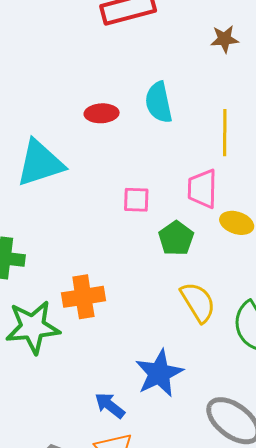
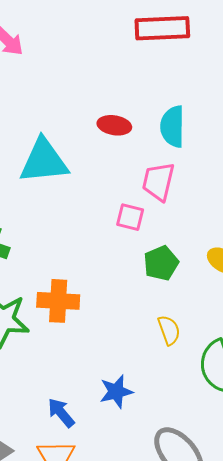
pink trapezoid: (202, 189) -> (158, 182), moved
yellow semicircle: (198, 302) -> (169, 330), size x0.7
blue star: (159, 373) -> (116, 392), size x0.7

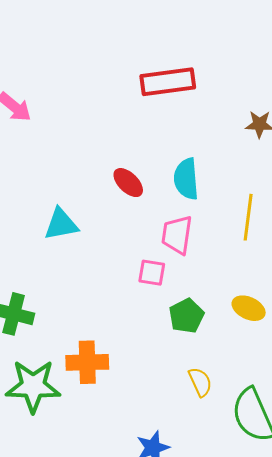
red ellipse: (114, 125) -> (128, 183), turned 40
cyan triangle: (44, 161) -> (61, 224), size x0.7

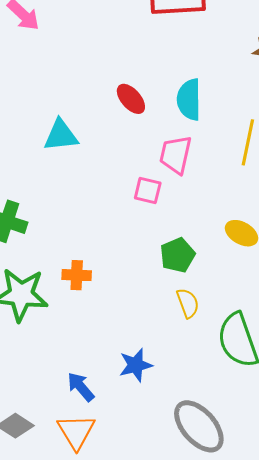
green pentagon: (187, 316) -> (178, 255), moved
orange cross: (87, 362) -> (77, 275), size x0.7

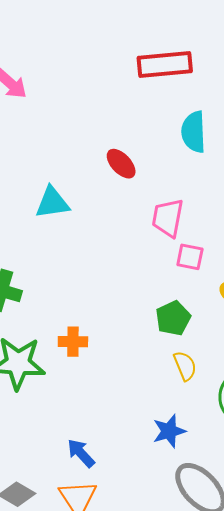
cyan semicircle: (189, 100) -> (194, 132), moved
pink square: (148, 190) -> (190, 257), moved
blue star: (136, 365) -> (169, 431), moved

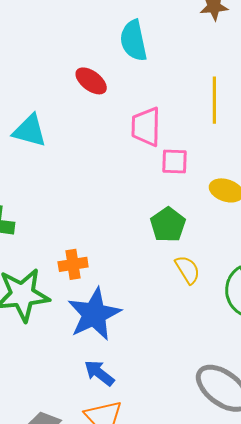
cyan semicircle: (194, 132) -> (134, 41), moved
cyan triangle: (52, 203) -> (30, 131), turned 33
blue star: (169, 431) -> (94, 314), moved, size x1.6

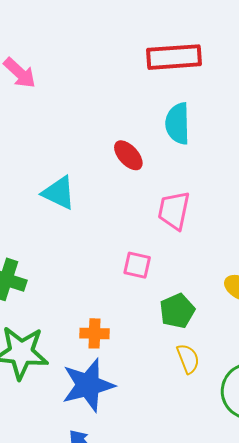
pink square: (174, 161) -> (137, 265), moved
orange cross: (73, 264) -> (94, 333), moved

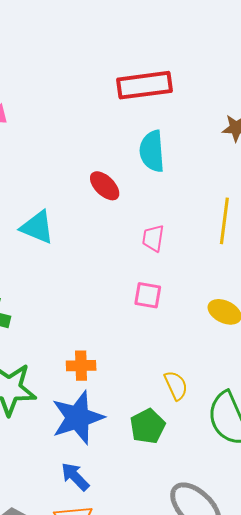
pink trapezoid: (174, 210) -> (153, 238), size x0.7
pink square: (137, 265) -> (148, 295), moved
green pentagon: (177, 311) -> (148, 426), moved

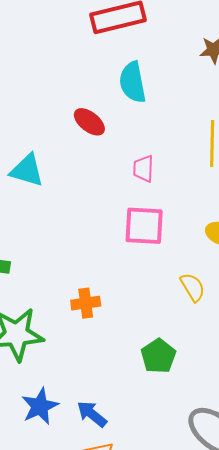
pink square: (148, 295) -> (144, 226), size x1.5
yellow semicircle: (176, 385) -> (193, 287), moved
blue star: (78, 418) -> (40, 406), moved, size x0.7

